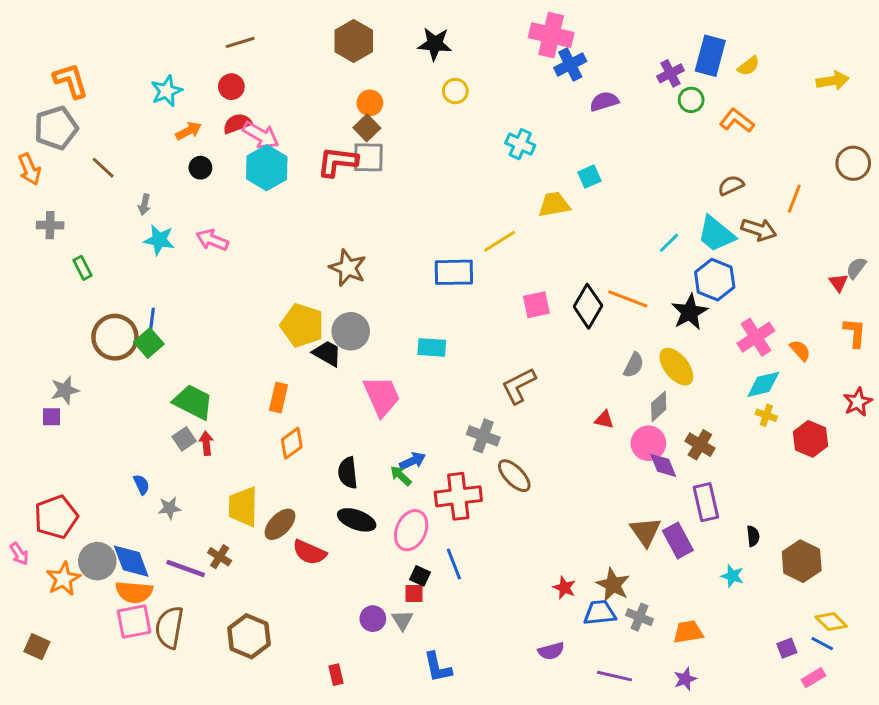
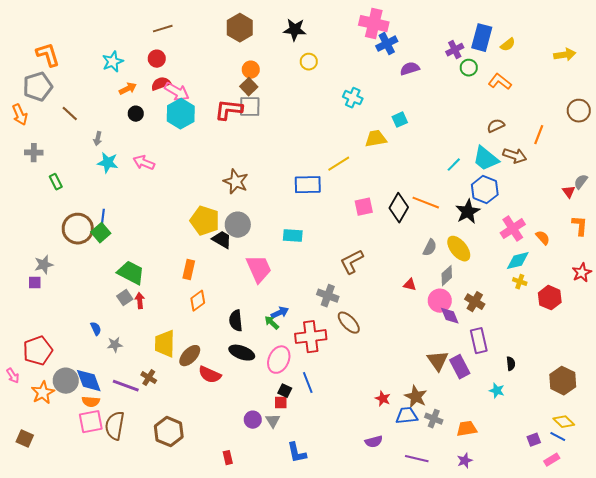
brown hexagon: (802, 561) -> (563, 381), moved
orange semicircle: (134, 592) -> (91, 402), size x0.7

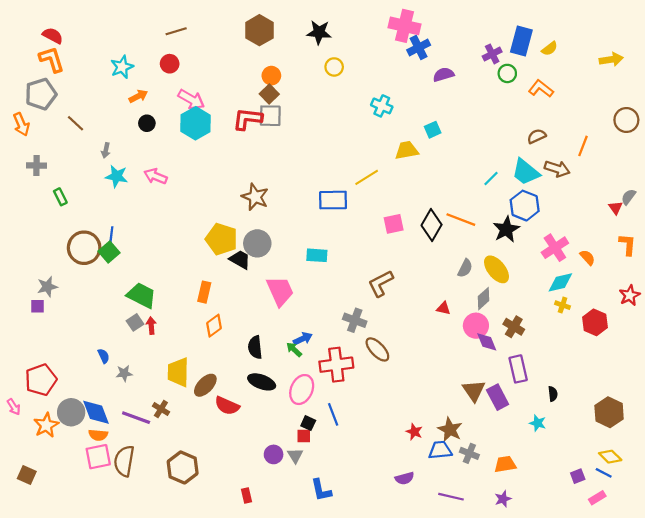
red semicircle: (161, 84) -> (53, 36), moved, turned 48

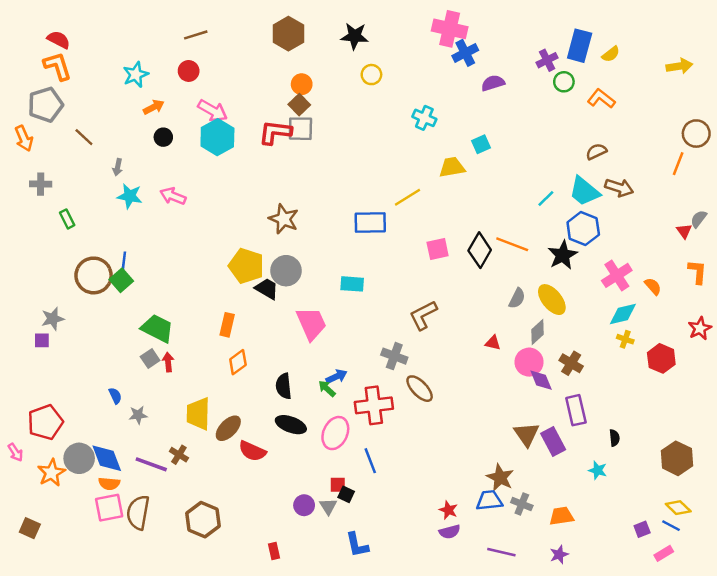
orange line: (583, 146) -> (678, 164), moved
black square: (308, 423) -> (346, 494), moved
red star: (414, 432) -> (448, 510), moved

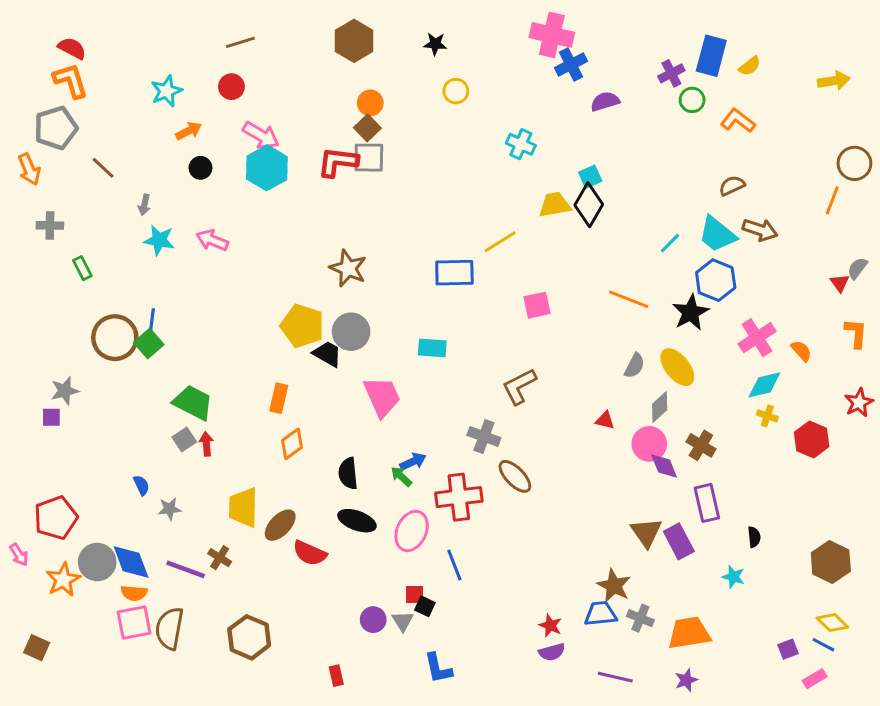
black star: (355, 36) -> (435, 44), size x0.7
black diamond: (480, 250) -> (589, 205), moved
orange trapezoid: (561, 516) -> (689, 633), size x1.4

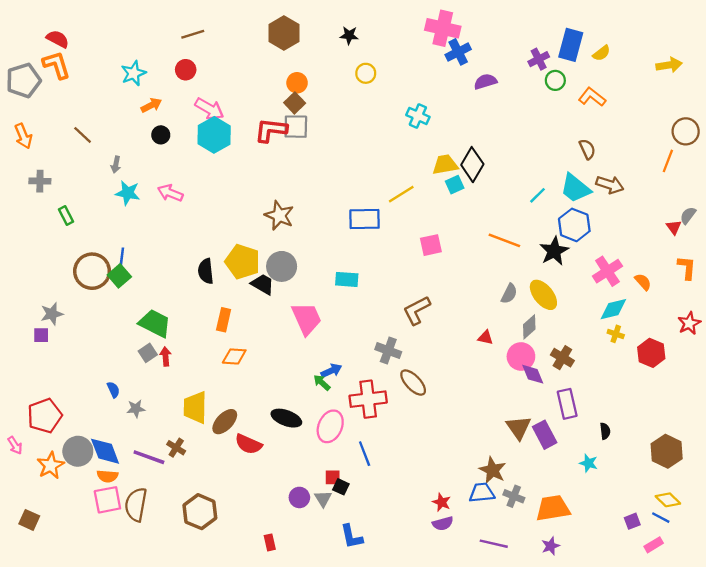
gray pentagon: (56, 128) -> (23, 80), moved
cyan square: (590, 177) -> (455, 185), moved
brown semicircle: (732, 186) -> (587, 149), turned 90
orange diamond: (292, 444) -> (234, 356), turned 40
black semicircle: (348, 473) -> (206, 271), moved

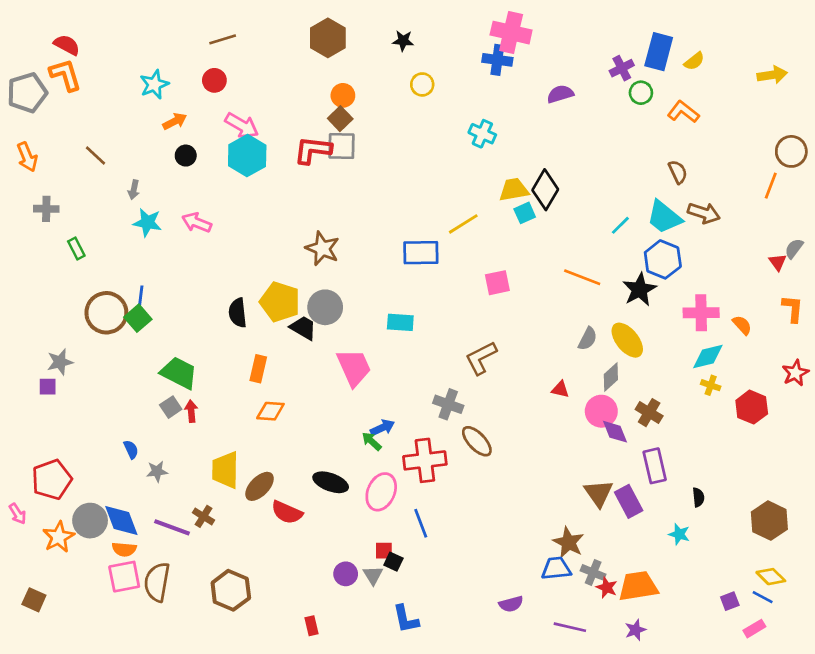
blue cross: (458, 52) -> (497, 60), moved, turned 35
pink cross: (607, 271) -> (701, 313), turned 32
red star: (442, 502) -> (607, 588), moved

